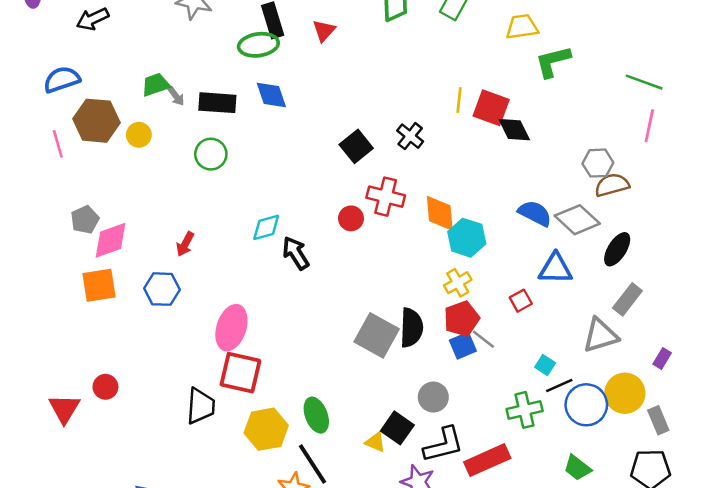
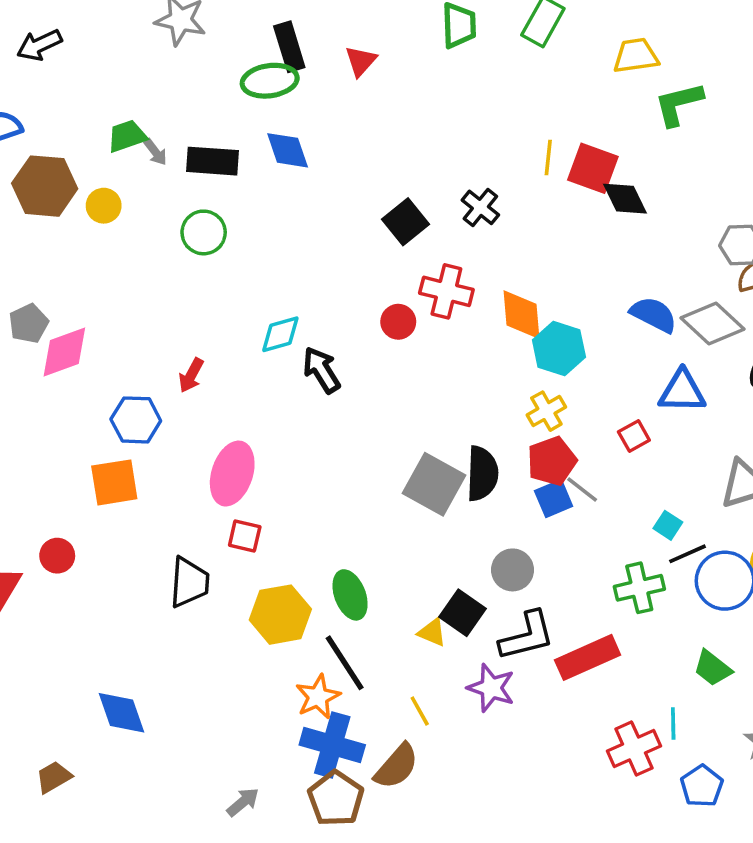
red arrow: (185, 244) -> (191, 375), moved
orange square: (99, 285) -> (114, 482), moved
red square: (240, 373) -> (245, 536), size x0.6

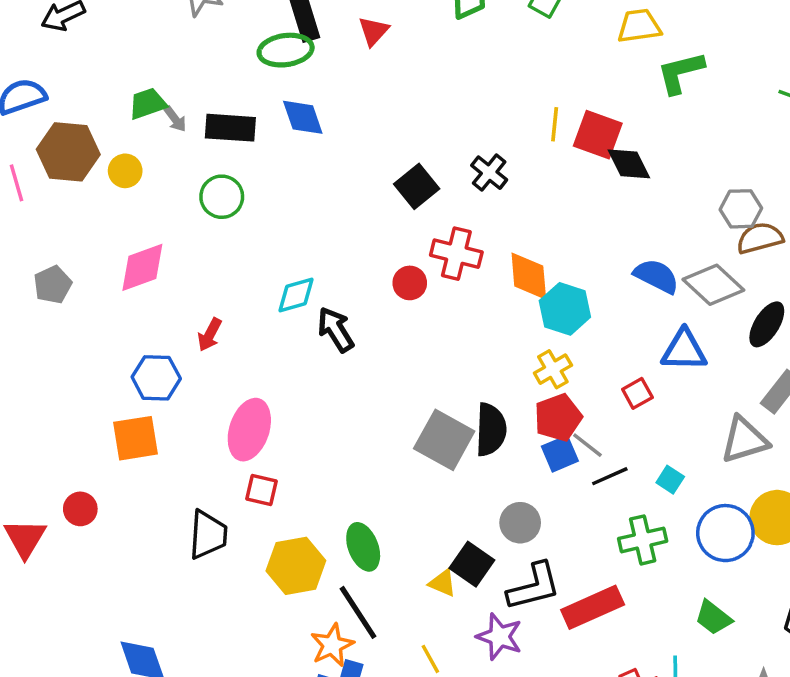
pink diamond: (64, 352) -> (142, 267), moved
black line: (688, 554) -> (610, 476), moved

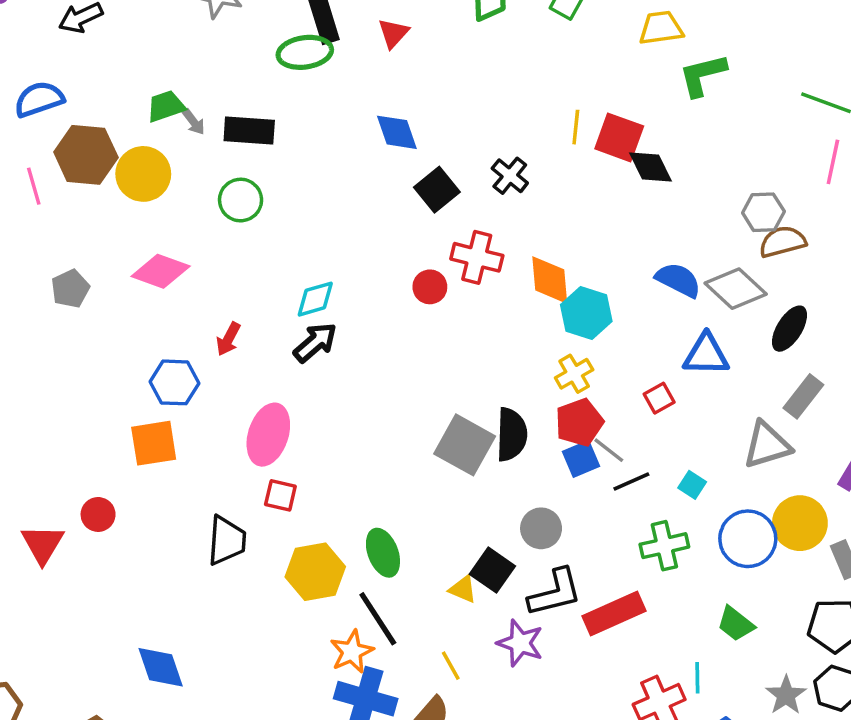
blue diamond: (303, 117) -> (397, 132), moved
yellow circle: (125, 171) -> (143, 174), size x1.6
pink diamond: (142, 267) -> (161, 271), turned 40
black arrow: (336, 330) -> (315, 342), moved, turned 81

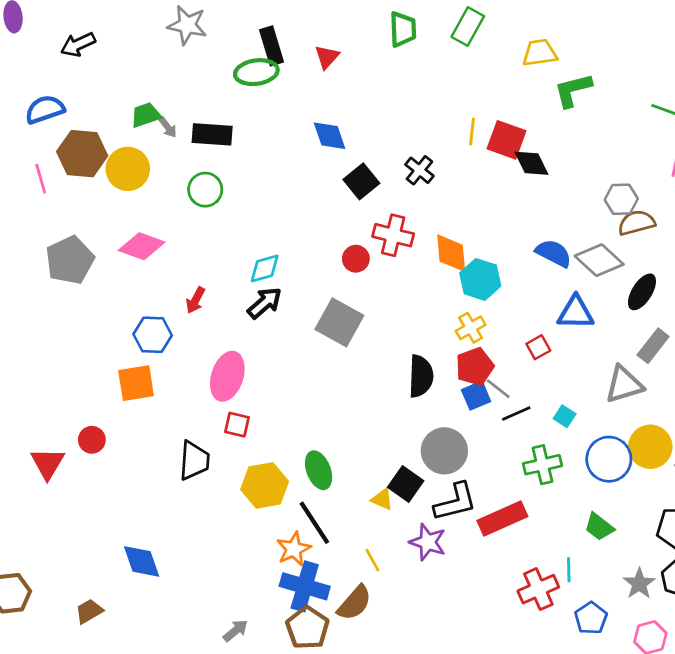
gray pentagon: (70, 289) -> (70, 260), size x1.6
gray square: (465, 445) -> (339, 322), moved
gray circle: (541, 528) -> (444, 451), size x1.4

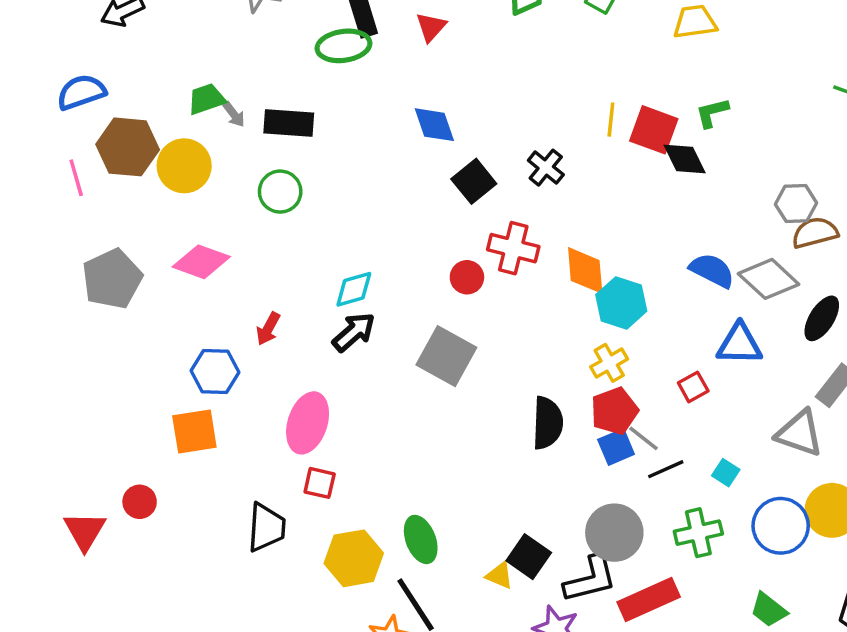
green L-shape: (573, 90) -> (712, 113), moved, size x0.7
gray triangle: (624, 385) -> (799, 433), turned 36
gray circle: (444, 451) -> (614, 533), moved

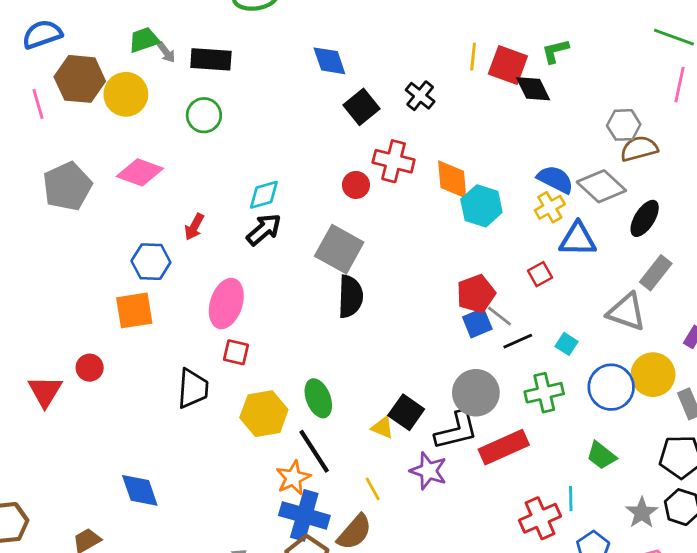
yellow cross: (609, 363) -> (550, 207), moved
black semicircle: (548, 423) -> (350, 296), moved

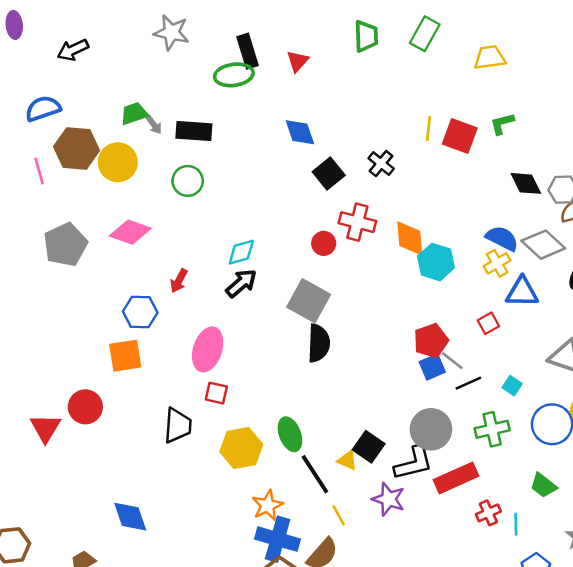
black diamond: (533, 89) -> (526, 183), moved
red circle: (90, 368) -> (85, 407), size x1.4
black line: (314, 451) -> (315, 474), moved
red cross: (540, 518) -> (488, 513), moved, size x0.7

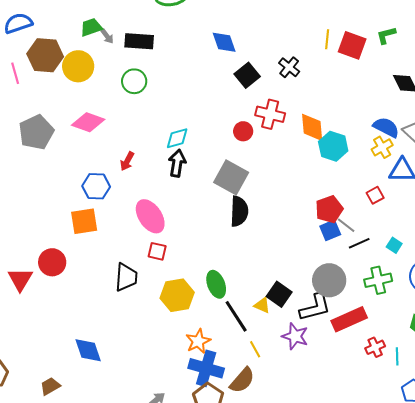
black arrow: (241, 283) -> (177, 163), turned -40
pink ellipse: (208, 349) -> (150, 216), turned -52

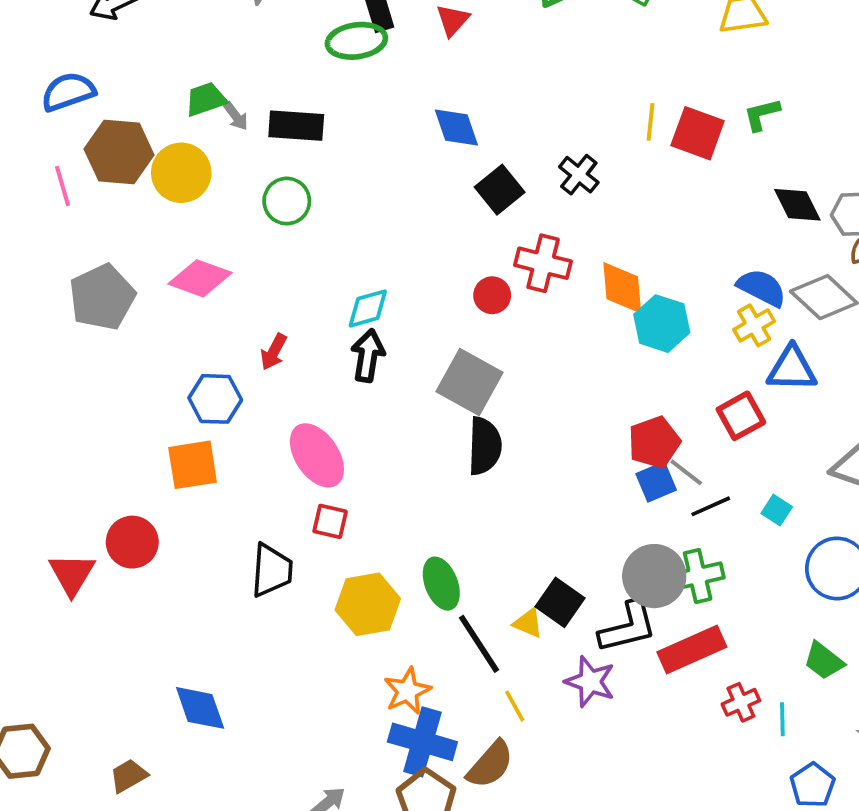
red square: (375, 195) -> (741, 416), size x1.4
green cross: (378, 280) -> (698, 576), moved

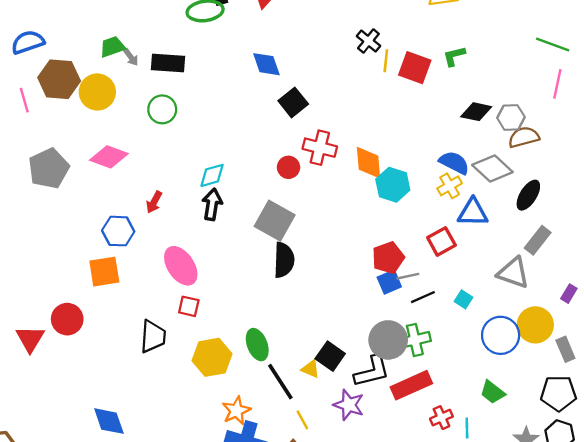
black cross: (579, 175) -> (368, 41), moved
black diamond: (797, 205) -> (476, 112), turned -52
gray line: (686, 472) -> (408, 276), turned -50

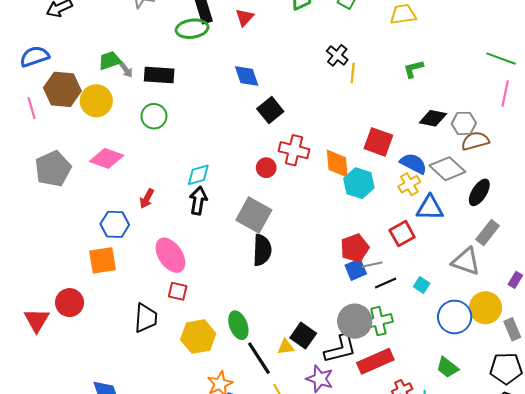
red square: (415, 68) -> (378, 142), moved
yellow triangle: (311, 369) -> (286, 347), turned -30

